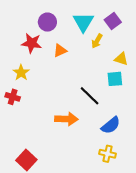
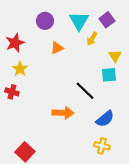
red star: (32, 43) -> (15, 43), moved, turned -30
yellow triangle: (121, 59) -> (115, 56), turned 40

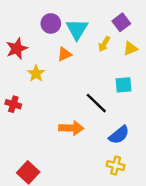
cyan triangle: (79, 21) -> (77, 29), moved
yellow triangle: (115, 56) -> (130, 48), moved, turned 40
yellow star: (20, 69) -> (36, 73), moved

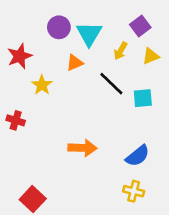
black line: (96, 103) -> (111, 84), moved

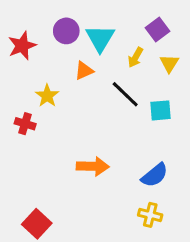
red star: (20, 56) -> (22, 46), moved
yellow triangle: (151, 56) -> (169, 63), turned -36
red cross: (16, 120) -> (25, 124), moved

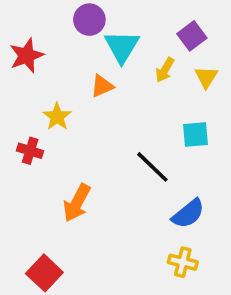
purple circle: (66, 31) -> (89, 20), moved
black line: (125, 94) -> (152, 167), moved
orange arrow: (93, 166) -> (77, 203), moved, turned 116

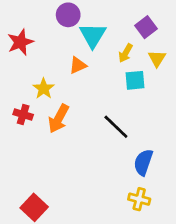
cyan square: (195, 135) -> (135, 80), moved
orange arrow: (77, 203) -> (59, 119), moved
blue semicircle: (188, 214) -> (143, 162), turned 148

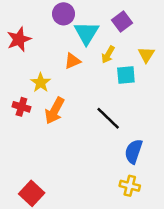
purple square: (146, 27) -> (122, 21), moved
yellow arrow: (126, 53) -> (108, 55), moved

